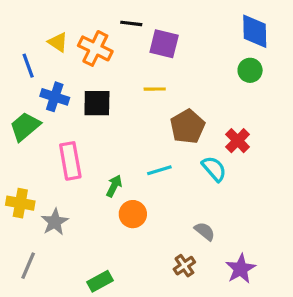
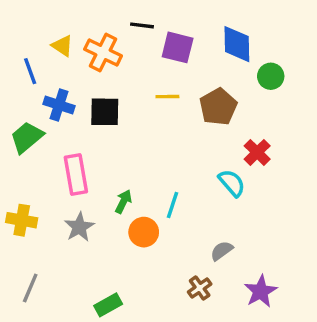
blue diamond: (255, 31) -> (237, 44), moved
brown pentagon: (188, 127) -> (218, 107), moved
cyan line: (159, 170) -> (172, 205), moved, turned -55
gray star: (55, 222) -> (79, 227), moved
gray semicircle: (205, 231) -> (222, 251), turned -75

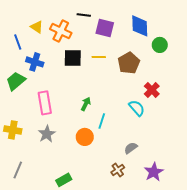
black square: (105, 112) -> (73, 58), moved
green arrow: (123, 202) -> (86, 104), moved

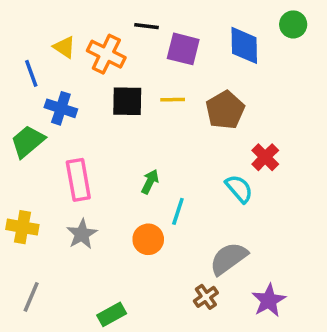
green circle: (160, 45) -> (293, 24), moved
gray semicircle: (131, 148) -> (229, 258), size x1.6

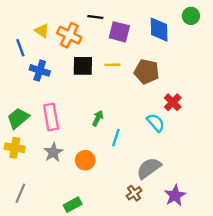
brown pentagon: (225, 110) -> (147, 72), turned -30
green trapezoid: (28, 141) -> (18, 118), moved
orange circle: (148, 239) -> (85, 160), moved

